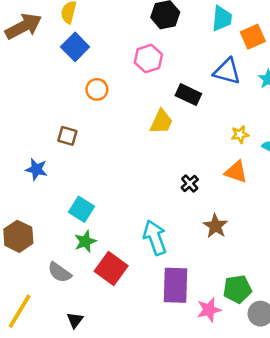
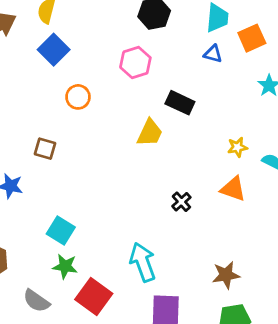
blue triangle: (227, 71) -> (213, 54), moved, size x0.6
brown star: (215, 226) -> (226, 275), moved, turned 30
green star: (85, 241) -> (65, 266), turned 30

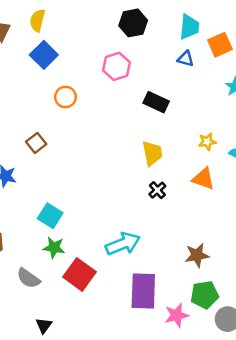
yellow trapezoid: (150, 133) -> (152, 153), moved, turned -36
brown square: (45, 149) -> (36, 143), turned 36
cyan arrow: (143, 262) -> (123, 244), turned 88

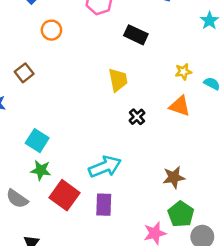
yellow trapezoid: (152, 153) -> (118, 80), moved
purple rectangle: (143, 291) -> (104, 205), moved, size x0.7
green pentagon: (205, 295) -> (181, 214), turned -30

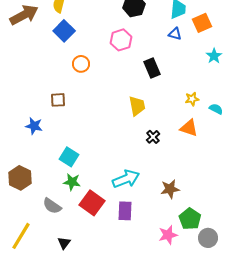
black rectangle: (136, 35) -> (152, 68), turned 42
brown square: (24, 73) -> (58, 100), turned 35
brown star: (174, 177) -> (170, 189), moved

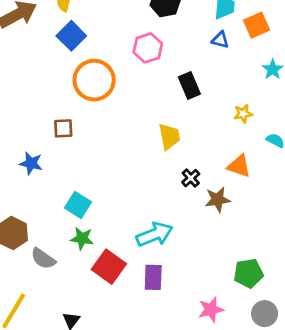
orange circle: (81, 64) -> (94, 80), size x1.8
yellow star: (192, 99) -> (243, 114), moved
brown star: (170, 189) -> (218, 200), moved
gray semicircle: (52, 206) -> (43, 259), moved
green pentagon: (190, 219) -> (248, 273), moved, turned 30

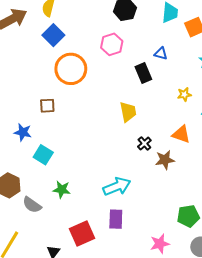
blue triangle: (220, 40) -> (161, 54), moved
cyan square: (78, 205) -> (43, 155), moved
red square: (109, 267) -> (82, 233), moved, turned 30

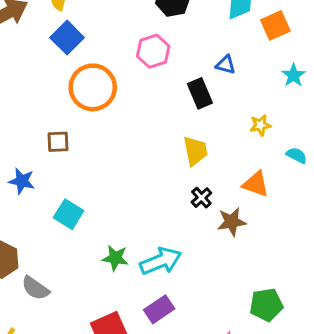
yellow trapezoid: (128, 112) -> (195, 151), moved
cyan square: (43, 155) -> (69, 214), moved
green star: (62, 190) -> (115, 258), moved
purple rectangle: (116, 219) -> (159, 309), turned 54

